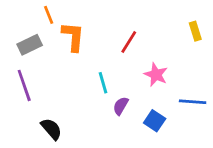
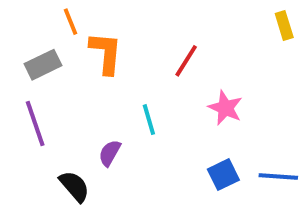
yellow rectangle: (195, 31) -> (284, 25), moved
blue line: (193, 102) -> (278, 176), moved
purple semicircle: (121, 106) -> (110, 153), moved
blue square: (155, 121) -> (223, 175), turned 30

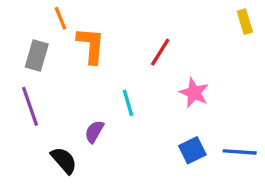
gray rectangle: (43, 65) -> (37, 56), turned -48

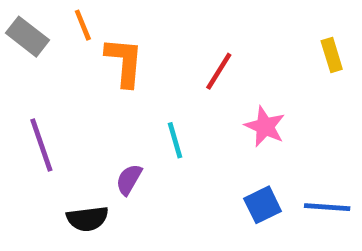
yellow rectangle: (245, 22) -> (332, 55), moved
gray rectangle: (37, 56) -> (28, 37), moved, turned -68
black semicircle: (64, 160) -> (87, 219), turned 124

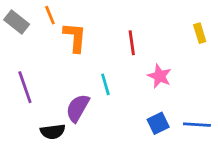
red line: (219, 71) -> (132, 43), turned -40
purple semicircle: (129, 179) -> (78, 108), size x1.5

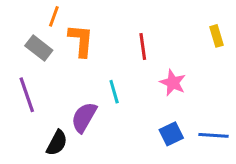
orange line: (50, 15) -> (54, 16), turned 42
gray rectangle: (17, 22) -> (39, 48), moved
black semicircle: (53, 132) -> (57, 143), turned -55

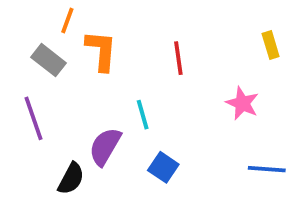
pink star: (173, 83) -> (242, 103), moved
blue square: (171, 134) -> (163, 167), moved, turned -30

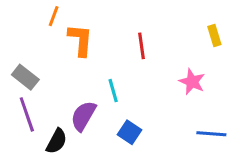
gray rectangle: (49, 60) -> (25, 77), moved
purple line: (33, 118) -> (27, 114), moved

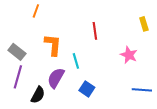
orange L-shape: (80, 40) -> (53, 45), moved
purple line: (27, 114) -> (18, 77), turned 35

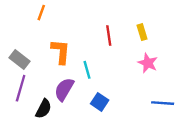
yellow rectangle: (144, 24) -> (142, 32), moved

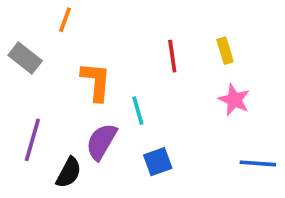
gray rectangle: (19, 60) -> (25, 58), moved
blue square: (100, 102) -> (158, 162), turned 36

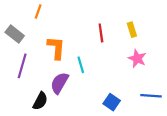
purple line: (32, 140) -> (22, 66), moved
blue square: (158, 162) -> (112, 102), moved, turned -35

